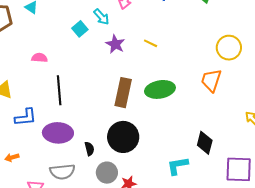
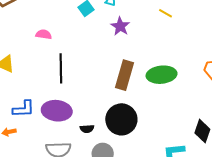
yellow line: (151, 43) -> (165, 13), moved
blue L-shape: (26, 117) -> (24, 109), moved
black semicircle: (89, 149) -> (87, 129), turned 96

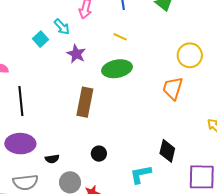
green ellipse: (162, 75) -> (117, 69), moved
black circle: (121, 119) -> (99, 154), moved, size x0.5

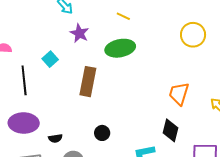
cyan square: (40, 39) -> (50, 59), moved
orange trapezoid: (173, 88) -> (179, 94), moved

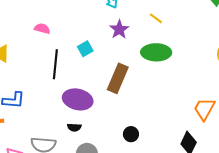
yellow line: (123, 16) -> (156, 18), moved
purple ellipse: (24, 123) -> (78, 99), moved
black circle: (102, 133) -> (131, 134), moved

